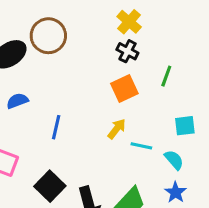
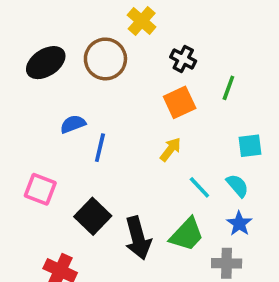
yellow cross: (129, 22) -> (142, 21), moved
brown circle: (48, 36) -> (105, 59), moved
blue semicircle: (17, 101) -> (73, 124), moved
cyan line: (141, 146) -> (199, 187), moved, turned 35

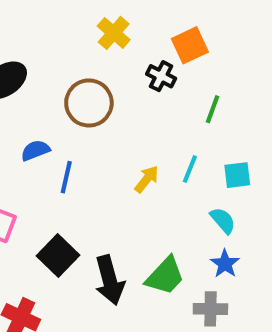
brown circle: (105, 59) -> (89, 103), moved
orange square: (180, 102) -> (190, 45), moved
cyan line: (199, 187) -> (190, 169), moved, turned 65

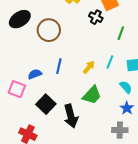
brown circle: (89, 103) -> (49, 30), moved
blue semicircle: (35, 150) -> (35, 74), moved
blue line: (66, 177) -> (59, 66), moved
green trapezoid: (165, 276) -> (92, 95), moved

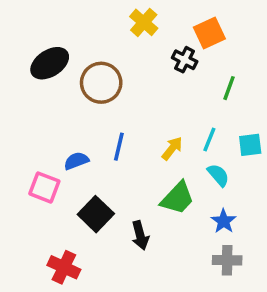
cyan semicircle: (126, 87) -> (218, 175), moved
blue star: (127, 108) -> (224, 221), moved
black arrow: (71, 116) -> (140, 235), size x0.7

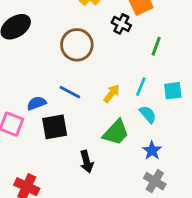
brown circle: (101, 83) -> (77, 45), moved
blue line: (119, 147) -> (70, 92), turned -75
black square: (96, 214) -> (55, 127), moved, turned 36
gray cross: (227, 260) -> (155, 181), turned 30

